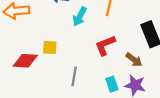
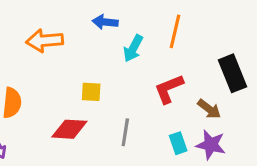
red diamond: (25, 61) -> (69, 129), moved

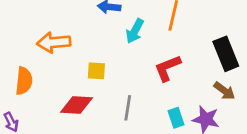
orange arrow: (45, 41) -> (54, 42), moved
brown arrow: (209, 109) -> (224, 91), moved

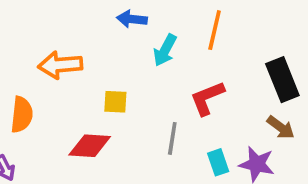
gray line: (128, 108) -> (172, 138), moved

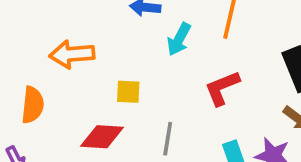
gray line: (172, 138) -> (168, 139), moved

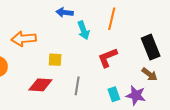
cyan arrow: (179, 39) -> (83, 30), turned -48

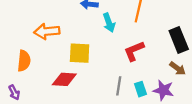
yellow square: (55, 60) -> (80, 53), size x1.5
gray line: (77, 86) -> (119, 86), moved

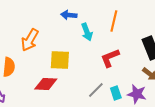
orange arrow: (47, 31) -> (30, 40), turned -55
gray line: (119, 86) -> (96, 90), turned 36

